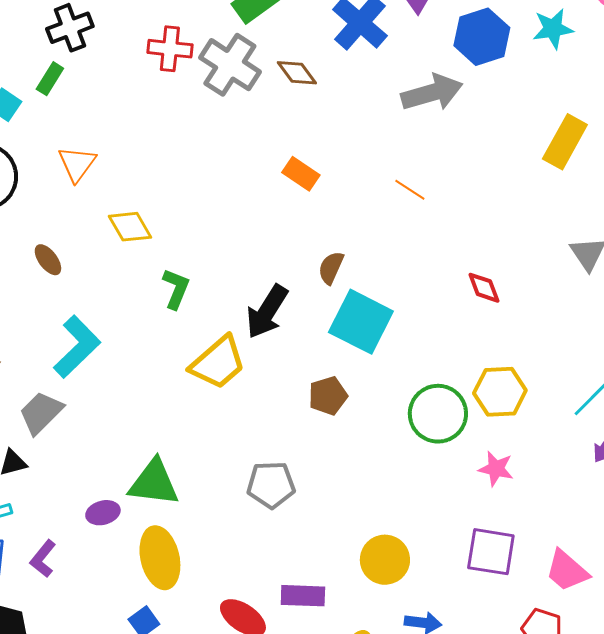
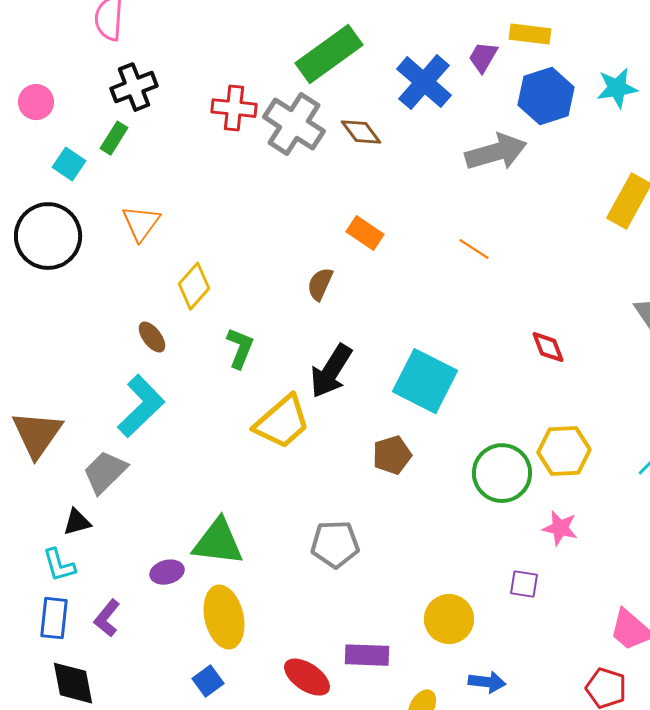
yellow diamond: (130, 227) -> (194, 286), turned 72
brown ellipse: (48, 260) -> (152, 337), moved
brown semicircle: (331, 268) -> (320, 284), moved
purple square: (491, 552) -> (524, 584), moved, size x0.6

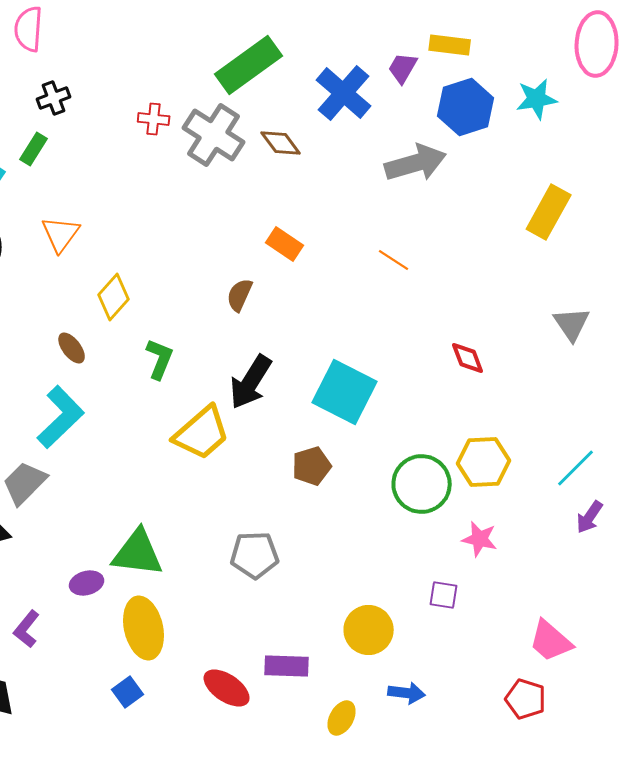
black cross: (134, 87) -> (54, 98), size x0.7
red cross: (234, 108) -> (154, 119), size x0.7

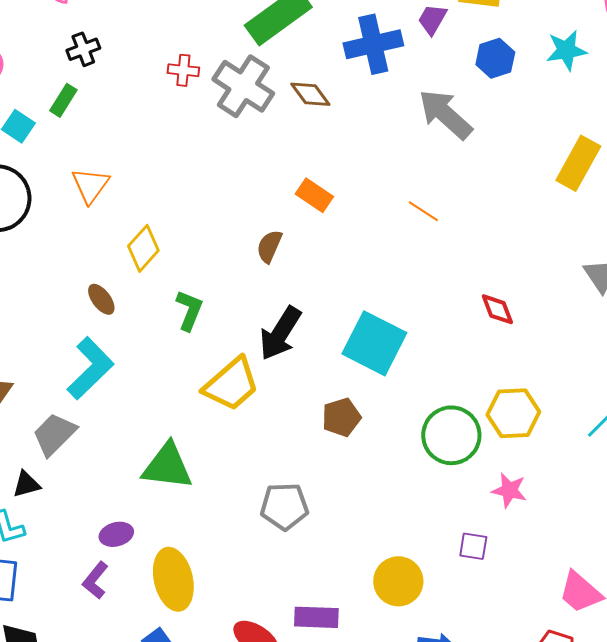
blue cross: (344, 93) -> (373, 44), turned 36
blue hexagon: (466, 107) -> (495, 58), size x0.7
gray arrow: (416, 163) -> (445, 114), turned -122
green triangle: (138, 553) -> (167, 466), moved
purple L-shape: (27, 629) -> (95, 580), moved

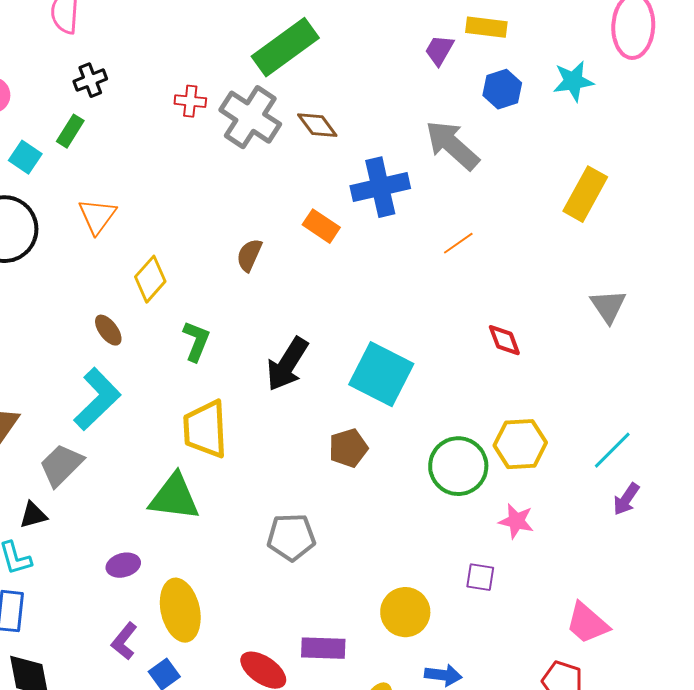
blue cross: (373, 44) -> (380, 187), moved
orange line: (423, 211) -> (458, 243), moved, turned -68
brown semicircle: (269, 246) -> (249, 255), moved
yellow trapezoid: (231, 384) -> (205, 429), moved, turned 128
purple L-shape: (95, 580) -> (124, 641), moved

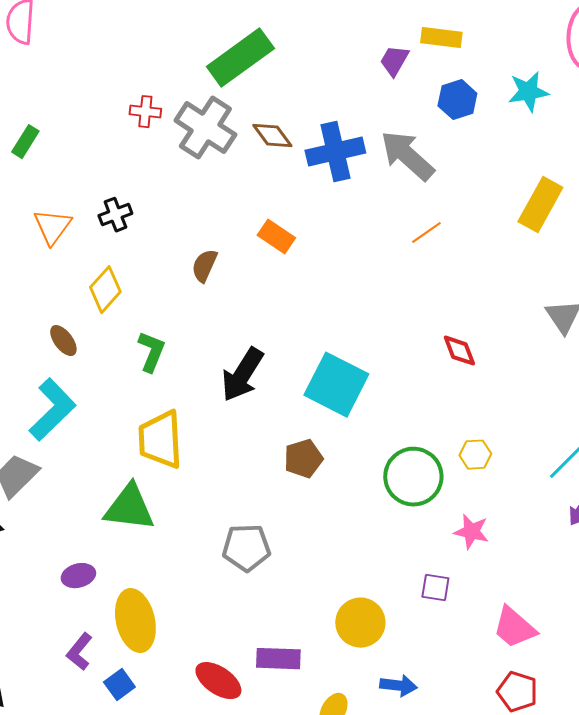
black cross: (90, 80) -> (115, 215), moved
blue cross: (380, 187) -> (335, 152), moved
orange line: (458, 243) -> (426, 233), moved
yellow hexagon: (520, 444) -> (475, 455), size x0.6
pink trapezoid: (587, 623) -> (514, 628), moved

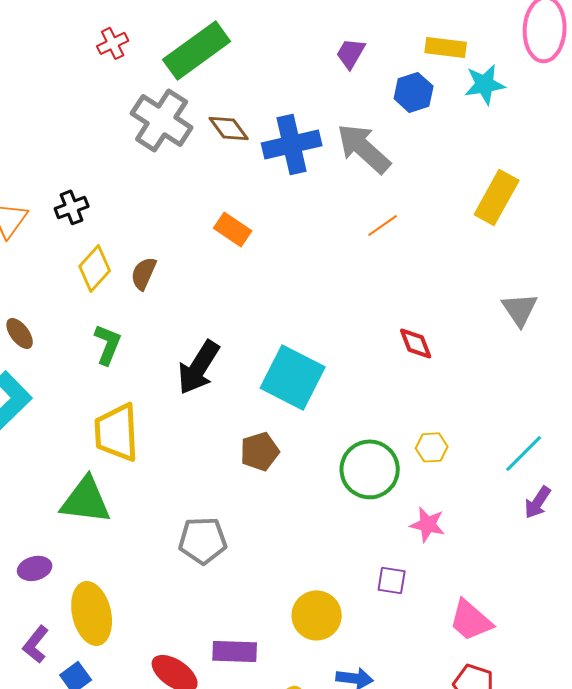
yellow rectangle: (441, 38) -> (446, 47), moved
red cross: (145, 112) -> (113, 43), moved, turned -32
brown semicircle: (204, 266) -> (144, 273), moved
yellow diamond: (105, 290) -> (95, 268), moved

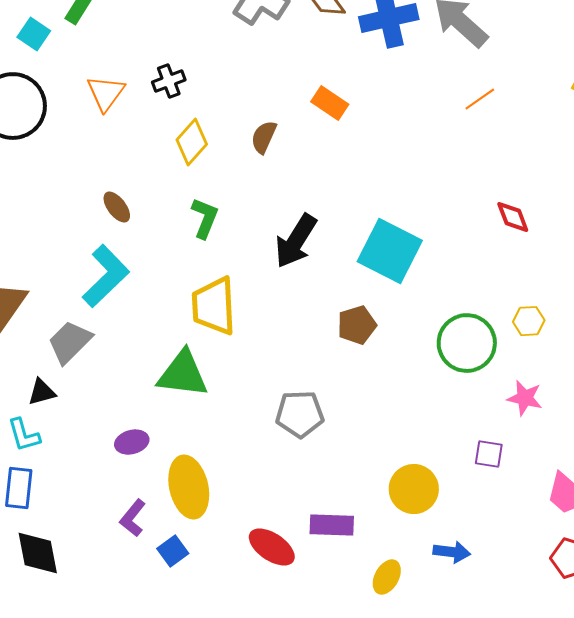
brown semicircle: (144, 273) -> (264, 137), moved

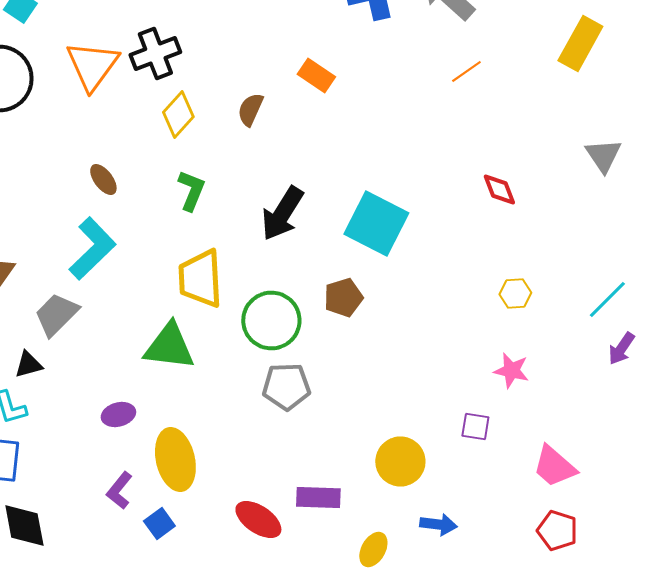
black cross: (169, 81) -> (155, 54), size x1.5
orange triangle: (106, 93) -> (92, 66), size x1.4
green circle: (467, 343) -> (271, 320), moved

